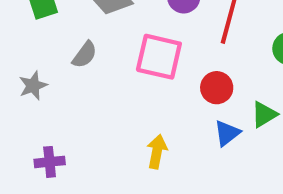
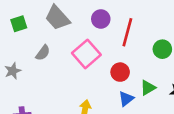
pink square: (159, 57) -> (86, 54), turned 36

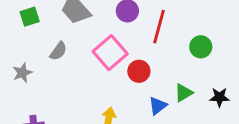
red circle: (120, 72) -> (139, 71), moved

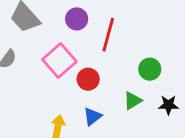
green circle: (201, 47) -> (150, 69), moved
blue triangle: (158, 106) -> (92, 116), moved

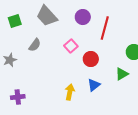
pink square: (59, 61) -> (71, 46), size x0.6

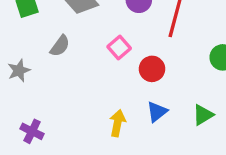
green triangle: (122, 74) -> (203, 115), moved
purple cross: (18, 97) -> (32, 131), turned 32

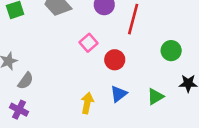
gray semicircle: (60, 46) -> (26, 81), moved

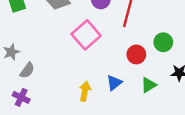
pink square: (88, 43) -> (86, 35), size x1.6
red circle: (115, 60) -> (136, 54), moved

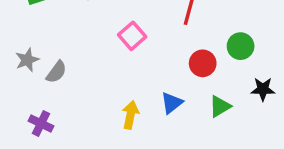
pink square: (86, 35) -> (132, 36), size x0.7
gray semicircle: (27, 70) -> (56, 72), moved

